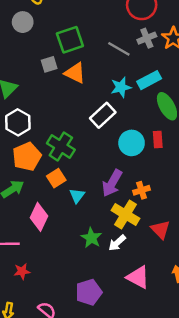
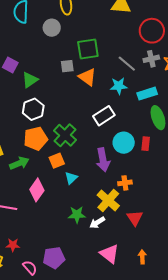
cyan star: (121, 87) -> (119, 86), moved
purple arrow: (112, 183) -> (103, 160), moved, turned -50
green star: (91, 238) -> (77, 215), turned 30
red star: (22, 271) -> (13, 245), moved
purple pentagon: (89, 292) -> (54, 258), moved

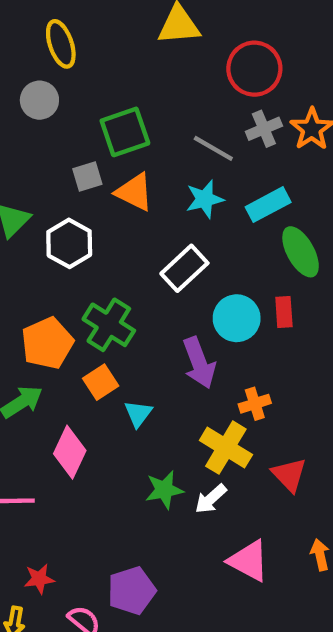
white hexagon: (33, 109) -> (69, 243), moved

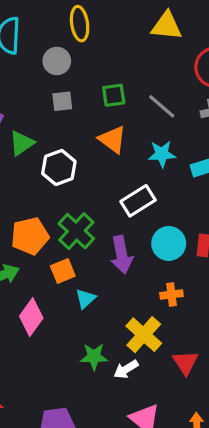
green square: (125, 132) -> (114, 95), size x0.7
gray line: (213, 148) -> (162, 106), moved
gray square: (87, 177) -> (62, 101), moved
purple arrow: (199, 363) -> (122, 255), moved
orange cross: (255, 404) -> (172, 295), moved

